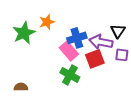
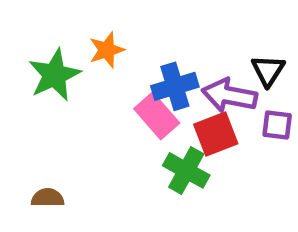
green cross: (70, 75) -> (186, 170), moved

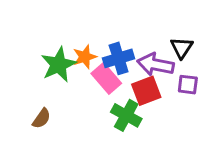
orange star: (107, 50) -> (85, 57), moved
green star: (54, 75) -> (58, 65), moved
brown semicircle: (48, 198) -> (42, 118), moved, turned 125

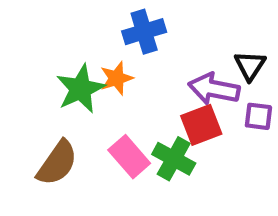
blue cross: (119, 58) -> (144, 32), moved
pink rectangle: (106, 78) -> (129, 157), moved
brown semicircle: (42, 118) -> (57, 163), size x1.6

